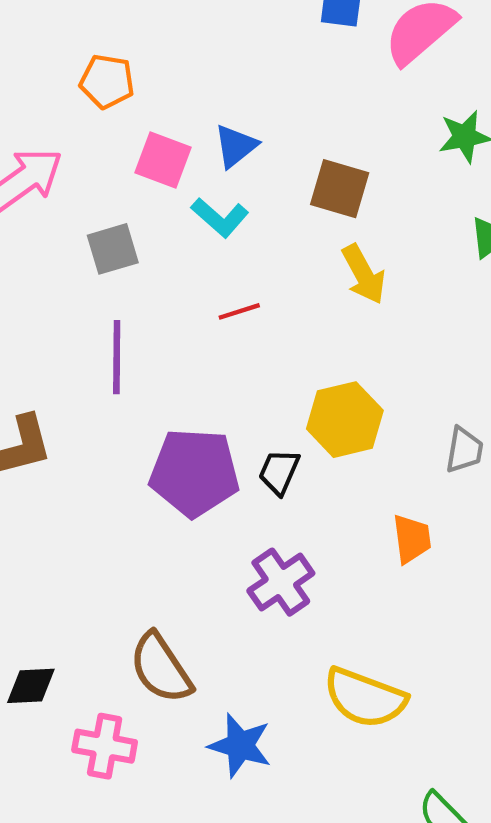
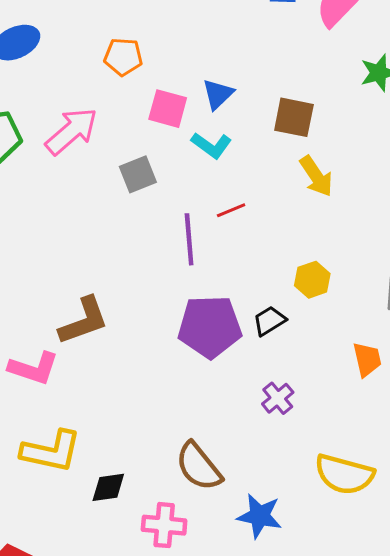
purple line: (117, 357) -> (189, 239), moved
yellow hexagon: (345, 420) -> (312, 280), size x0.7
black trapezoid: (279, 472) -> (269, 321), turned 40
purple cross: (281, 582) -> (278, 398), size x0.7

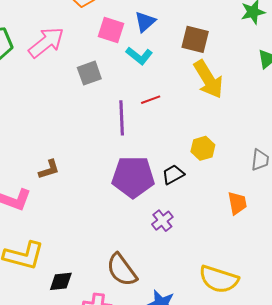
yellow arrow: (316, 176) -> (208, 79), size x1.4
brown L-shape: (84, 321) -> (49, 169), size x0.6
purple cross: (278, 398) -> (162, 221), moved

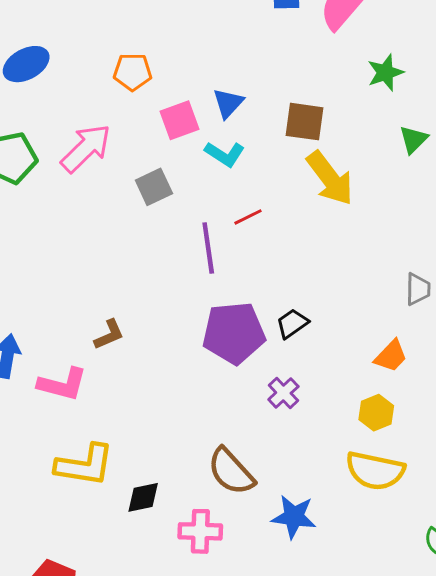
pink square: (111, 30) -> (179, 120), turned -32
yellow hexagon: (203, 148) -> (376, 413), moved
orange trapezoid: (237, 203) -> (391, 356), turned 60

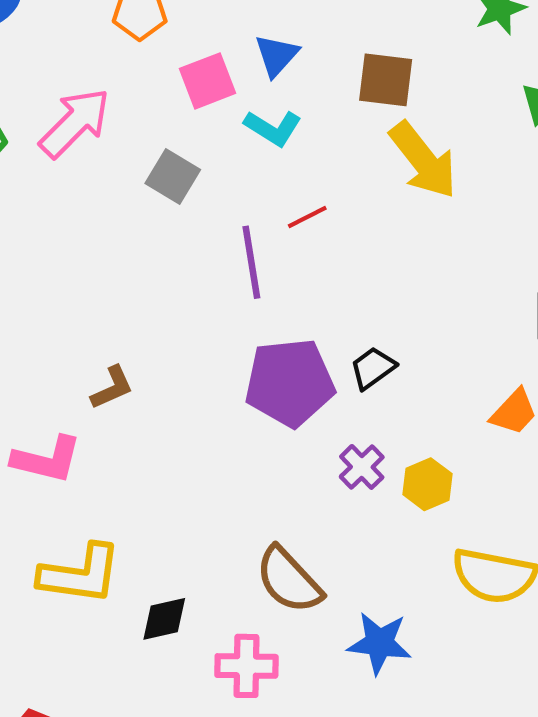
gray square: (154, 187) -> (173, 176), turned -33
yellow hexagon: (376, 413) -> (428, 484), moved

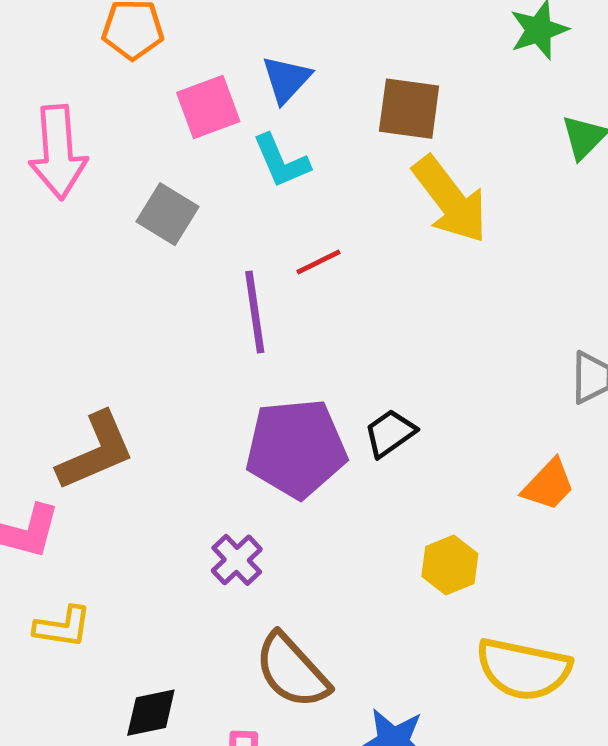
pink arrow: (75, 123) -> (58, 152), turned 130
cyan L-shape: (273, 128) -> (281, 161), turned 34
brown L-shape: (112, 388) -> (96, 451), size x1.6
purple cross: (362, 467) -> (237, 560), moved
yellow L-shape: (80, 574) -> (63, 627), moved, size x0.6

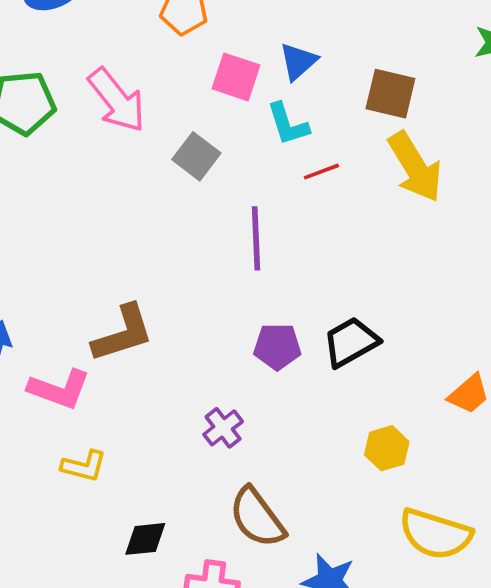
pink square: (208, 107) -> (236, 77), turned 33
pink arrow: (58, 152) -> (117, 100), turned -40
red line: (318, 262) -> (321, 172), moved
black trapezoid: (390, 433) -> (351, 342), size x1.4
purple pentagon: (296, 448) -> (277, 346), size x0.6

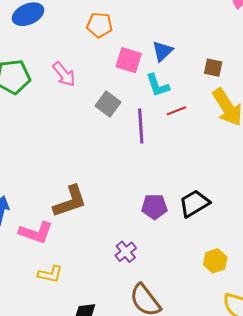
brown square: (390, 94) -> (213, 68), size x0.7
pink arrow: (117, 100) -> (64, 74), size x0.7
purple line: (256, 238) -> (141, 126), moved

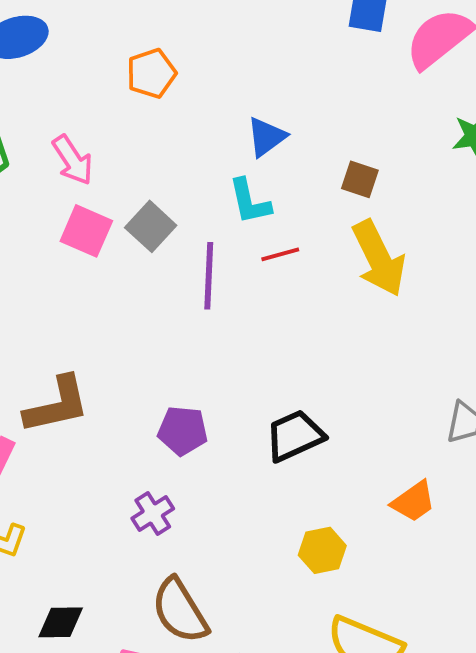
orange pentagon: (100, 25) -> (151, 73), turned -30
pink square: (129, 60) -> (86, 231), moved
purple pentagon: (154, 207) -> (183, 431), moved

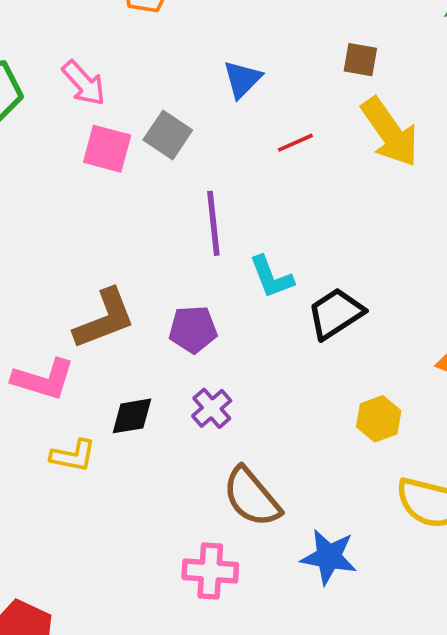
blue triangle: (266, 137) -> (242, 79), moved
cyan L-shape: (250, 201) -> (271, 277), moved
purple line: (209, 276) -> (213, 223), moved
purple pentagon: (183, 431) -> (193, 329), moved
black diamond: (61, 622) -> (132, 416), moved

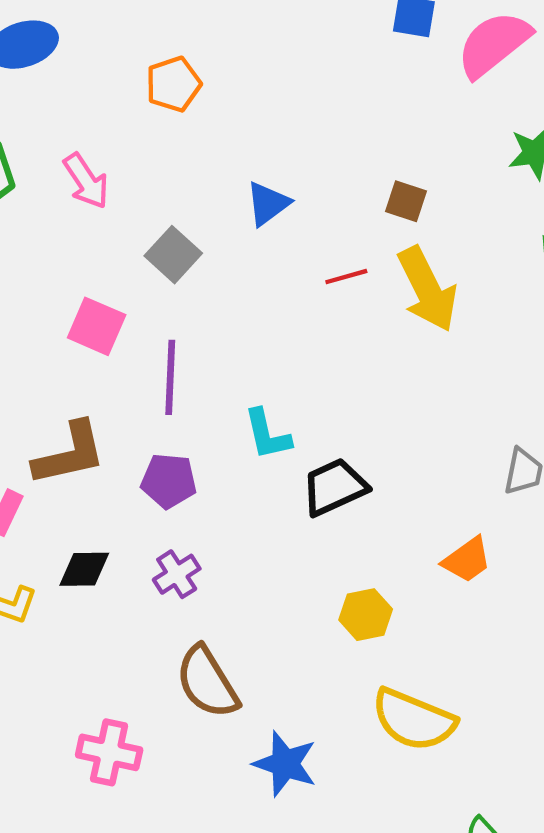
red line: (295, 143) -> (346, 277), moved
pink square: (107, 149) -> (97, 326), moved
purple line: (213, 223) -> (170, 377), moved
pink cross: (210, 571) -> (109, 752), moved

